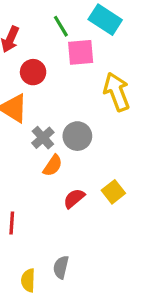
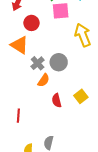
red semicircle: (74, 198) -> (57, 100), turned -64

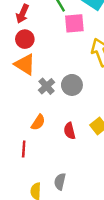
red circle: (31, 23) -> (25, 39), moved
orange semicircle: (44, 80) -> (38, 122), moved

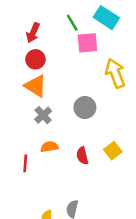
gray cross: (47, 86) -> (43, 115), moved
orange semicircle: (38, 122) -> (49, 147), turned -133
red line: (24, 149) -> (25, 163), moved

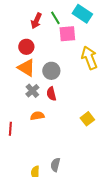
red arrow: (33, 33) -> (36, 21), moved
gray circle: (85, 108) -> (51, 71), moved
red semicircle: (82, 156) -> (51, 94), moved
red line: (25, 163) -> (10, 129), moved

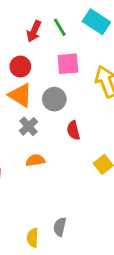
pink square: (67, 34) -> (68, 64), moved
red semicircle: (51, 94) -> (73, 130), moved

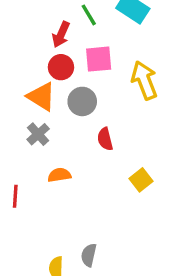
red arrow: (34, 31) -> (61, 35), moved
red circle: (20, 67) -> (61, 67), moved
gray cross: (29, 126) -> (38, 134), moved

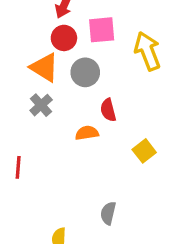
orange semicircle: (59, 175) -> (87, 133), moved
gray semicircle: (89, 255) -> (108, 213), moved

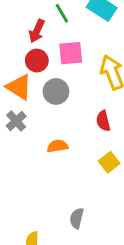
red semicircle: (108, 110) -> (103, 121), moved

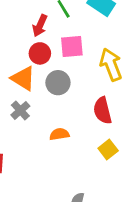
red semicircle: (103, 121) -> (103, 110), size x1.4

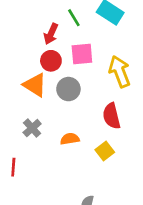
gray cross: (20, 110) -> (32, 128), moved
yellow square: (108, 149) -> (105, 151), moved

